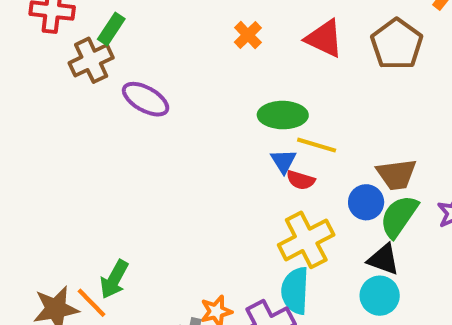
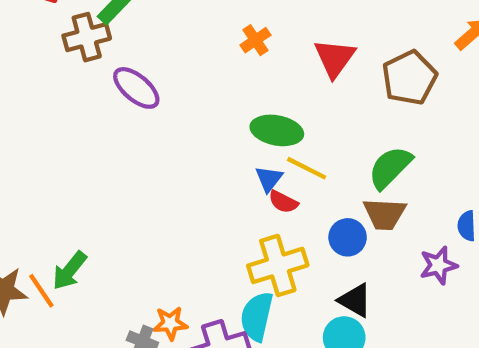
red triangle: (324, 38) -> (335, 58), turned 30
green semicircle: (399, 216) -> (390, 167), moved

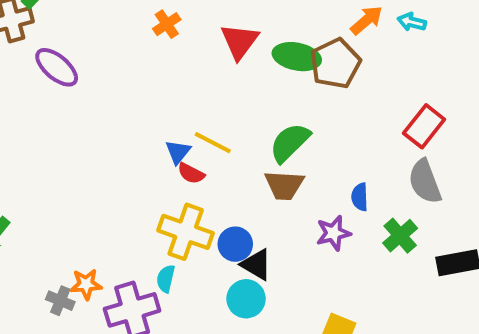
brown pentagon: (409, 78) -> (335, 64), moved
green ellipse: (277, 130) -> (297, 57), moved
blue circle: (348, 237) -> (235, 244), moved
yellow cross: (278, 265) -> (186, 232), turned 36
cyan semicircle: (257, 316) -> (166, 279), size x0.6

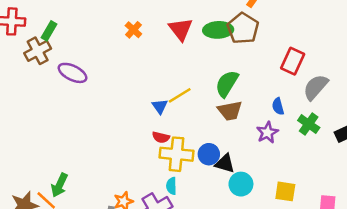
red rectangle: (424, 126) -> (293, 61), moved
yellow line: (213, 143) -> (180, 95), turned -45
red semicircle: (191, 173) -> (161, 137), moved
gray semicircle: (425, 182) -> (316, 87), turned 76
cyan circle: (246, 299) -> (241, 184), moved

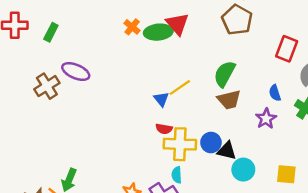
green ellipse: (218, 30) -> (158, 32), moved
brown cross: (38, 51) -> (47, 86), moved

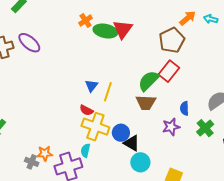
red rectangle: (287, 49) -> (169, 71), moved
yellow line: (180, 87) -> (108, 92), moved, turned -54

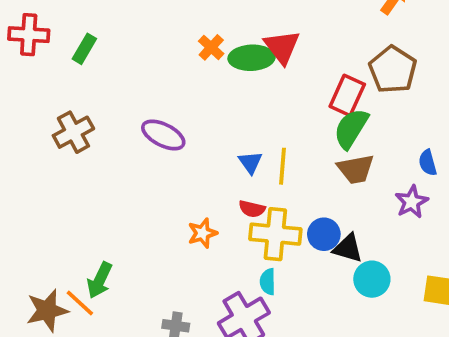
brown pentagon: (172, 40) -> (393, 70), moved
purple ellipse: (29, 43) -> (163, 135), moved
red rectangle: (169, 71) -> (347, 95), moved
orange star: (45, 153) -> (202, 233), moved

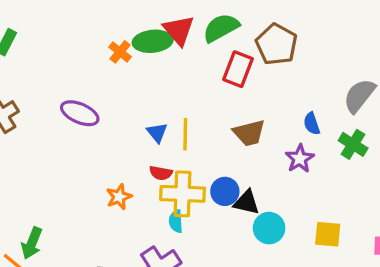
orange cross: (211, 47) -> (120, 52), moved
green semicircle: (351, 129) -> (221, 28), moved, turned 33
cyan semicircle: (268, 282) -> (176, 221), moved

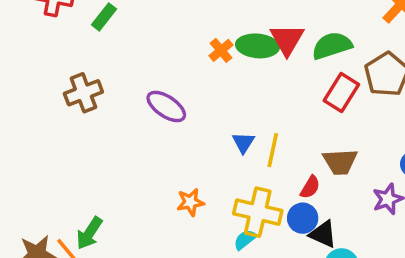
red semicircle: (161, 173) -> (310, 187), moved, turned -80
cyan semicircle: (176, 221) -> (245, 240), turned 45

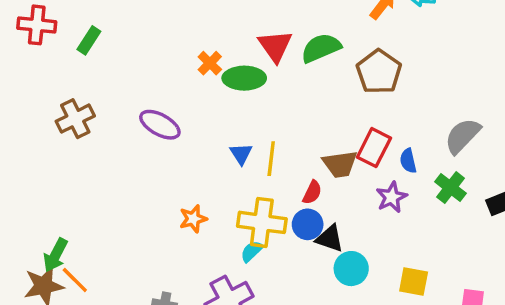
green ellipse: (257, 46) -> (244, 78), moved
red rectangle: (341, 93) -> (374, 148), moved
green arrow: (89, 233) -> (55, 255), moved

